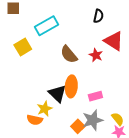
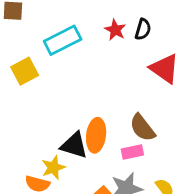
brown semicircle: (69, 54) -> (142, 128), moved
red star: (96, 55) -> (115, 30), moved
black triangle: (57, 94) -> (74, 145), turned -30

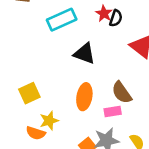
black semicircle: (143, 29) -> (116, 18), moved
yellow square: (25, 71) -> (29, 93), moved
black triangle: (74, 145) -> (84, 54), moved

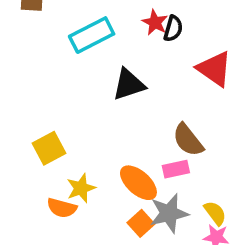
black triangle: (84, 54) -> (129, 84), turned -35
orange ellipse: (84, 97) -> (138, 183), moved, turned -55

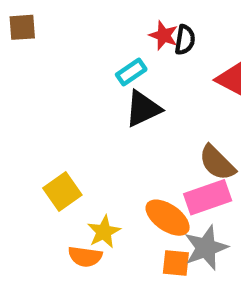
cyan rectangle: (92, 35) -> (131, 72), moved, size x0.6
pink rectangle: (176, 169) -> (208, 197), size x1.5
orange square: (141, 223) -> (176, 263), turned -35

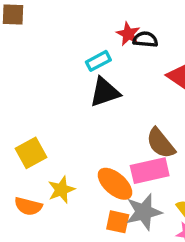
black semicircle: (185, 40) -> (145, 39), turned -100
orange semicircle: (85, 257) -> (28, 206), moved

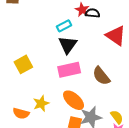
black triangle: (105, 92) -> (68, 45), turned -36
yellow square: (31, 153) -> (23, 64), moved
pink rectangle: (150, 171) -> (69, 70), moved

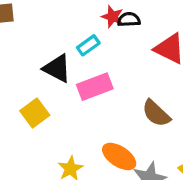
black triangle: (68, 45) -> (57, 68), moved, turned -30
pink rectangle: (69, 70) -> (95, 87), moved

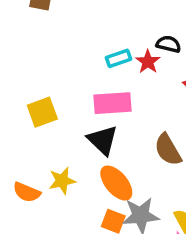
red star: (112, 17) -> (148, 62), moved
black triangle: (57, 68) -> (103, 140), moved

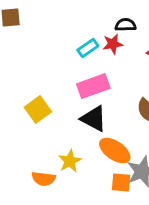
red star: (148, 62) -> (113, 44), turned -30

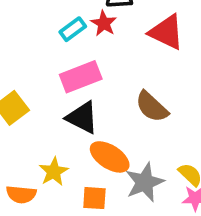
red star: (113, 44) -> (104, 23), turned -30
orange square: (121, 183) -> (94, 198), moved

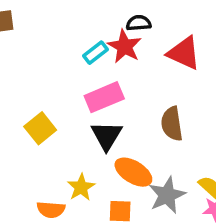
red star: (104, 23) -> (125, 46), size x1.4
brown semicircle: (152, 107) -> (172, 124), turned 40
black triangle: (82, 118) -> (107, 136), turned 36

